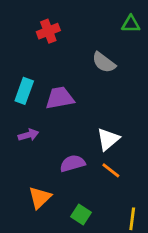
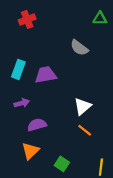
red cross: (48, 31) -> (27, 19), moved
purple semicircle: (72, 163) -> (37, 125), moved

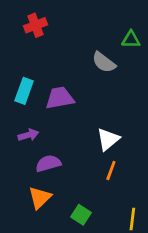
green triangle: (100, 18) -> (131, 40), moved
orange line: (85, 130) -> (111, 171), turned 72

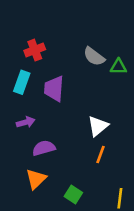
red cross: (35, 25) -> (35, 50), moved
green triangle: (131, 40) -> (119, 67), moved
purple trapezoid: (60, 98) -> (54, 89), turned -76

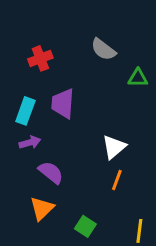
gray semicircle: (94, 56) -> (103, 49), moved
cyan rectangle: (22, 82) -> (25, 111), moved
purple semicircle: (44, 148) -> (51, 172), turned 55

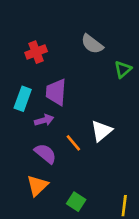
green triangle: (138, 78) -> (123, 69), turned -42
purple arrow: (30, 142) -> (44, 120), moved
orange line: (117, 180) -> (73, 143), moved, turned -60

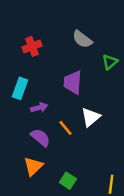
purple trapezoid: (56, 92) -> (73, 82), moved

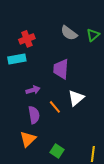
green triangle: (110, 62) -> (93, 35), moved
cyan rectangle: (20, 88) -> (17, 59), moved, turned 60
purple semicircle: (40, 137) -> (34, 115), turned 42

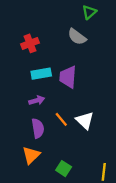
green triangle: (93, 35) -> (89, 12), moved
cyan rectangle: (17, 59) -> (41, 74), moved
white triangle: (76, 98) -> (85, 121), moved, turned -36

